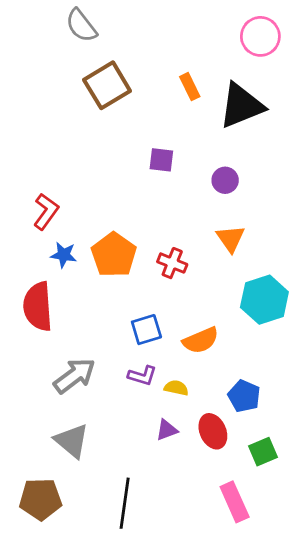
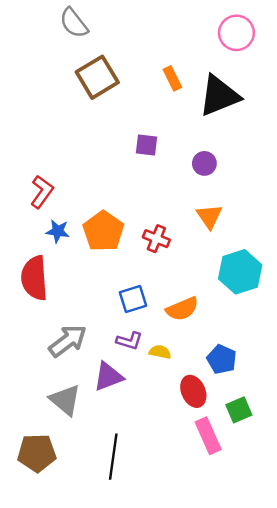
purple triangle: (167, 430) -> (108, 377), moved, size x1.5
pink rectangle: (235, 502) -> (208, 436), moved

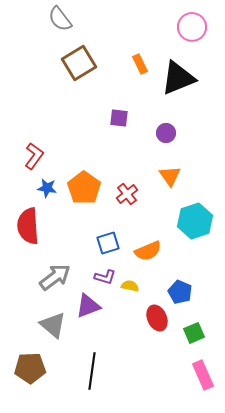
red cross: (156, 239) -> (127, 194), turned 30
pink rectangle: (208, 436) -> (203, 375), moved

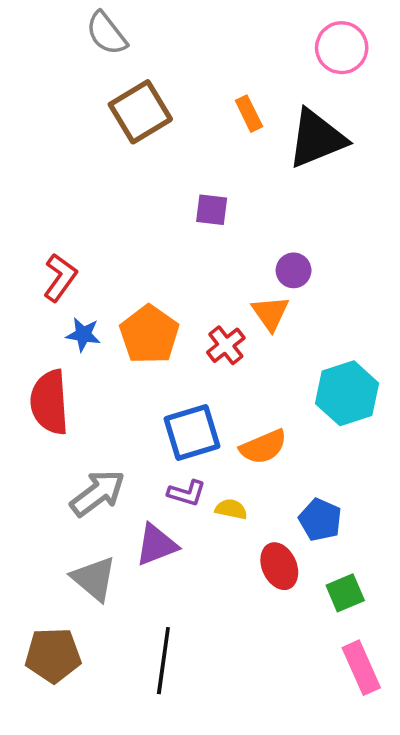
purple circle: (166, 133) -> (294, 270), moved
orange triangle: (170, 176) -> (270, 313), moved
blue square: (108, 243) -> (192, 433), size x1.4

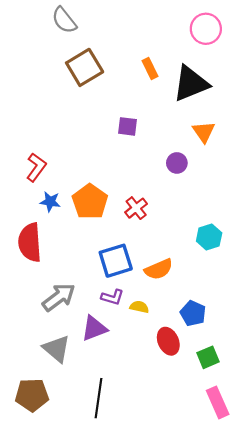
orange triangle: (270, 313) -> (204, 132), moved
cyan hexagon: (347, 393) -> (209, 237), size x0.7

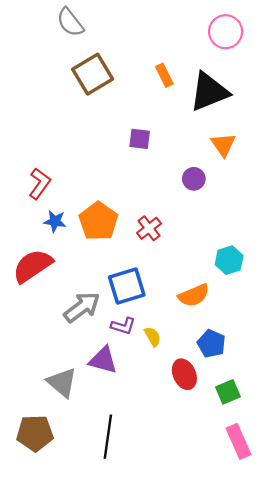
red semicircle: (30, 242) -> (33, 266), turned 60
orange semicircle: (159, 269) -> (194, 295), moved
gray arrow: (59, 297) -> (82, 307), moved
yellow semicircle: (139, 307) -> (153, 337), turned 48
purple triangle: (94, 328) -> (103, 360), turned 36

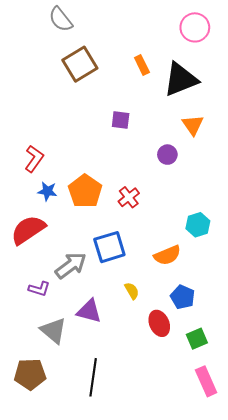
purple L-shape: (123, 326) -> (39, 289), moved

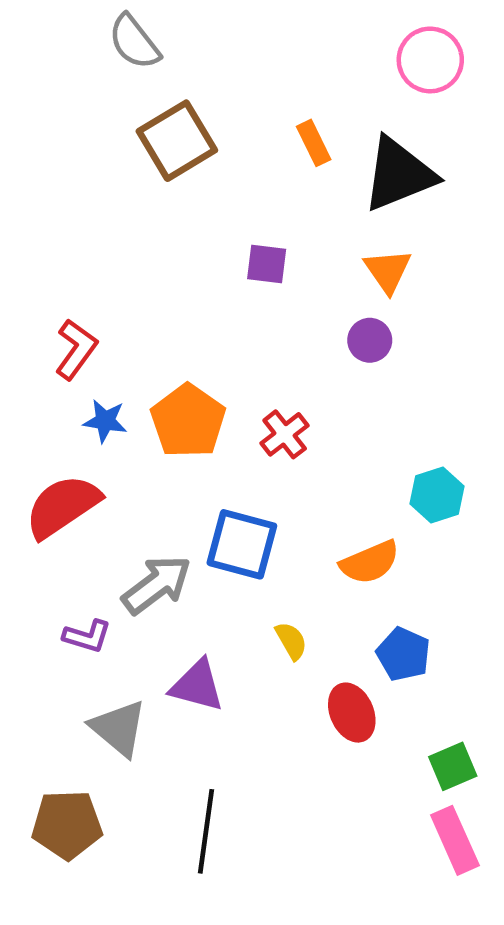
orange triangle: (193, 125) -> (388, 271), moved
blue square: (109, 247) -> (242, 544), turned 32
green square: (197, 339) -> (453, 766), moved

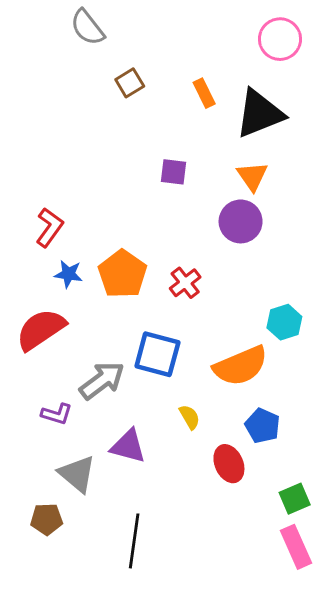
brown square: (177, 141) -> (130, 83), moved, size x0.6
purple circle: (370, 340) -> (241, 221), size x1.5
orange semicircle: (370, 562) -> (241, 366), size x1.4
brown pentagon: (67, 825) -> (47, 519), moved, size x0.7

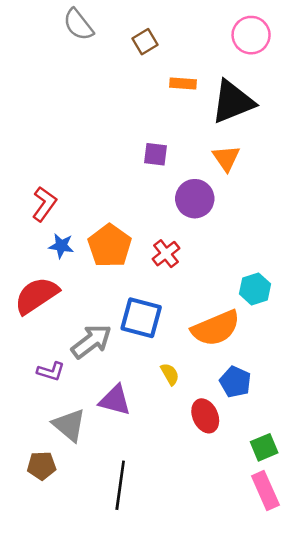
brown square: (130, 83) -> (145, 42), moved
orange rectangle: (204, 93) -> (183, 83), turned -60
purple circle: (241, 221) -> (195, 199), moved

